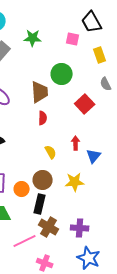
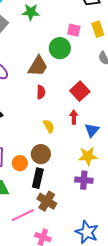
pink square: (73, 39) -> (74, 30), moved
brown trapezoid: (40, 92) -> (38, 66), turned 35
red square: (85, 104) -> (80, 91), moved
yellow star: (75, 182) -> (88, 156), moved
purple cross: (80, 228) -> (84, 180), moved

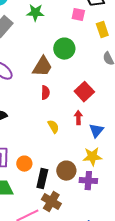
pink square: (74, 30) -> (78, 15), moved
brown circle: (41, 154) -> (66, 171), moved

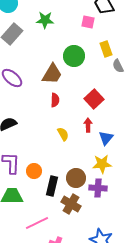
yellow rectangle: (102, 30) -> (106, 49), moved
brown cross: (51, 202) -> (71, 204), moved

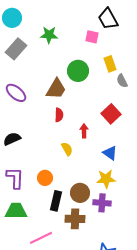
red square: (94, 99) -> (111, 114), moved
red arrow: (88, 125) -> (84, 131), moved
blue triangle: (106, 138) -> (110, 153), turned -35
orange circle: (34, 171) -> (45, 178), moved
brown cross: (71, 204) -> (75, 219), turned -30

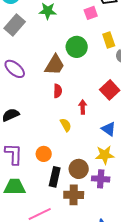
pink square: (92, 37) -> (91, 13), turned -32

